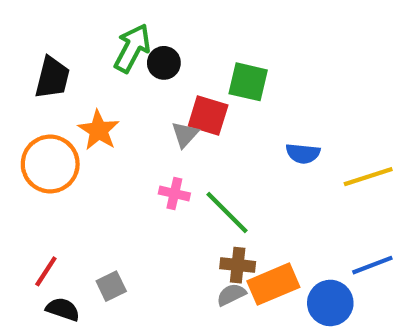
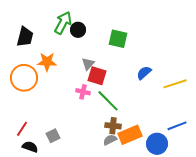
red square: (208, 116) -> (97, 76), moved
orange star: (99, 130) -> (47, 62), turned -30
blue semicircle: (303, 153) -> (144, 73), turned 133

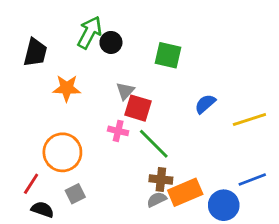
orange circle: (24, 78) -> (62, 152), moved

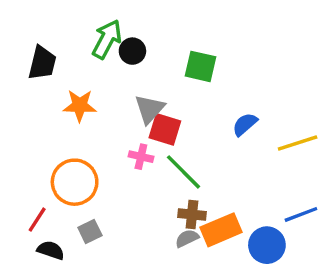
gray triangle: (125, 91) -> (149, 109), size x1.4

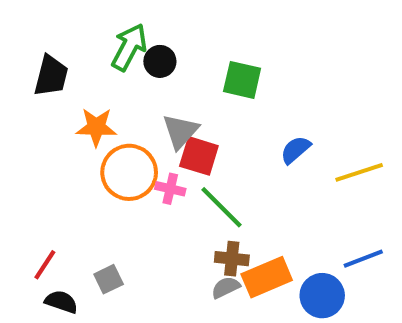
orange circle: (75, 182) -> (129, 172), moved

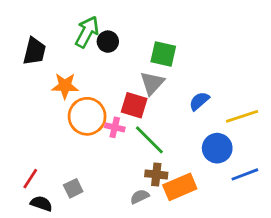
gray triangle: (180, 131) -> (152, 83), moved
gray semicircle: (226, 287) -> (140, 197), moved
blue circle: (322, 296) -> (217, 148), moved

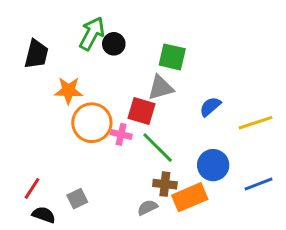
gray triangle: (152, 83) -> (161, 88), turned 32
blue circle: (217, 148) -> (213, 165), moved

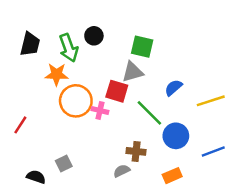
green arrow: (92, 34) -> (69, 48), moved, turned 132
green line: (158, 148) -> (149, 113), moved
red line: (32, 188) -> (20, 125), moved
orange rectangle: (190, 197) -> (172, 176), moved, size x0.7

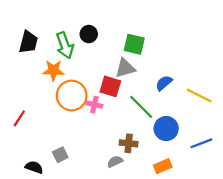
yellow line: (211, 101) -> (199, 96), turned 45

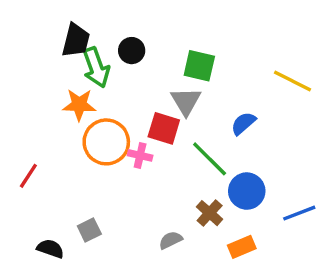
black trapezoid: (28, 42) -> (76, 40), moved
gray triangle: (125, 68) -> (186, 101), turned -45
yellow line: (199, 96) -> (292, 81), moved
brown cross: (129, 143) -> (210, 213), moved, turned 36

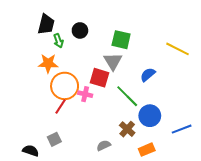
green arrow: (96, 67) -> (58, 41), size x0.6
red line: (28, 176) -> (60, 106), moved

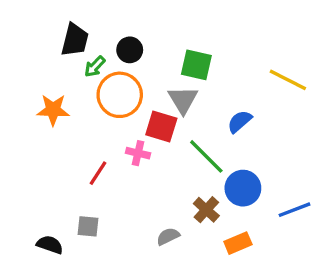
green arrow: (58, 41) -> (95, 67), turned 64
orange star: (48, 63) -> (53, 110), moved
orange circle: (65, 86) -> (120, 95), moved
gray square: (54, 139) -> (88, 226), turned 32

